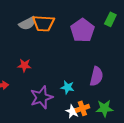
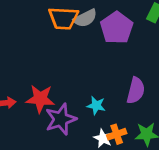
gray semicircle: (27, 23) -> (85, 18), moved
red star: (24, 65) -> (40, 99), moved, size x1.5

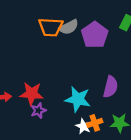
cyan star: (96, 106) -> (78, 99), size x1.6
purple star: (61, 119) -> (38, 111), moved, size x0.6

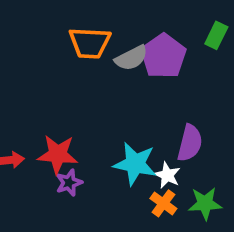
gray semicircle: (69, 27) -> (131, 58), moved
orange cross: (95, 123) -> (163, 203), turned -35
white star: (83, 126) -> (167, 175), moved

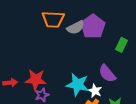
green rectangle: (216, 35) -> (122, 45), moved
purple semicircle: (190, 143) -> (107, 73), turned 126

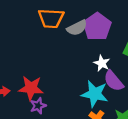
cyan star: (78, 85) -> (95, 94), moved
white star: (95, 91) -> (102, 63), moved

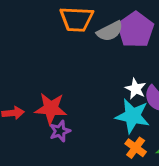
white star: (102, 63) -> (136, 89), moved

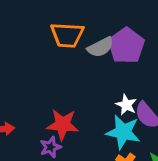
red star: (51, 108) -> (63, 124), moved

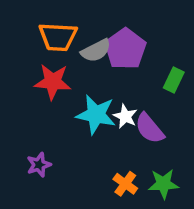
red star: (63, 124) -> (53, 82), moved
cyan star: (123, 132) -> (96, 115), moved

